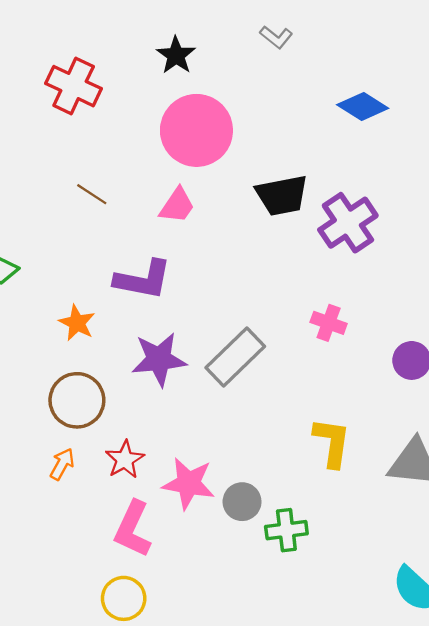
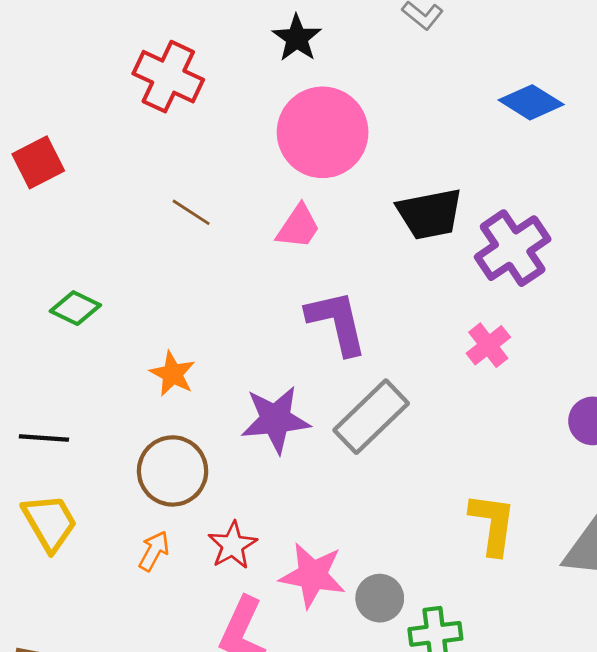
purple L-shape: (143, 280) -> (337, 322), moved, turned -114
pink cross: (329, 323) -> (488, 345), moved, turned 32

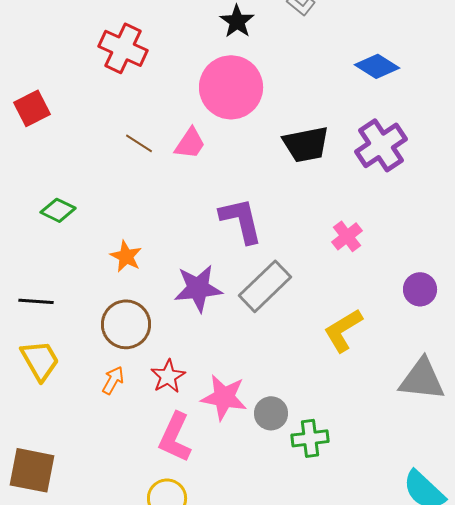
black star: (297, 38) -> (237, 21), moved
pink trapezoid: (298, 227) -> (190, 143), moved
purple cross: (513, 248) -> (381, 145), moved
yellow L-shape: (493, 524) -> (343, 330), moved, turned -129

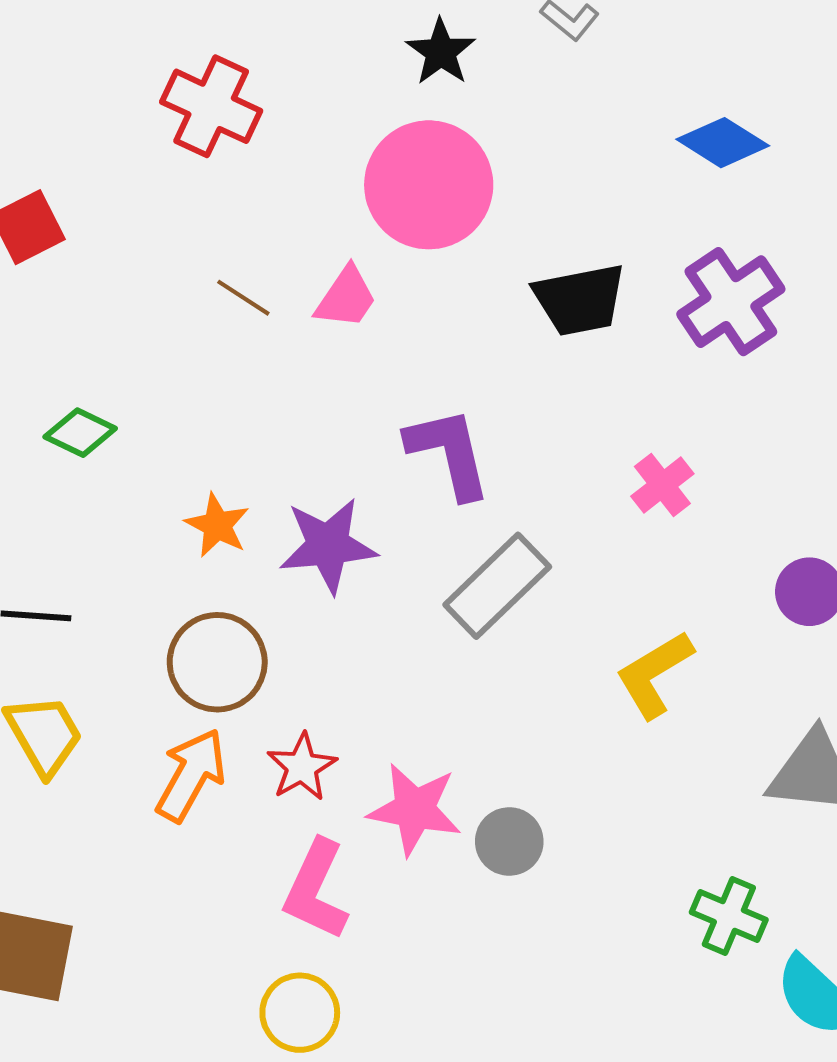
purple star: (198, 288) -> (328, 545), moved
orange arrow: (113, 380) -> (191, 775), size x1.6
green cross: (310, 438) -> (729, 916), moved, turned 30

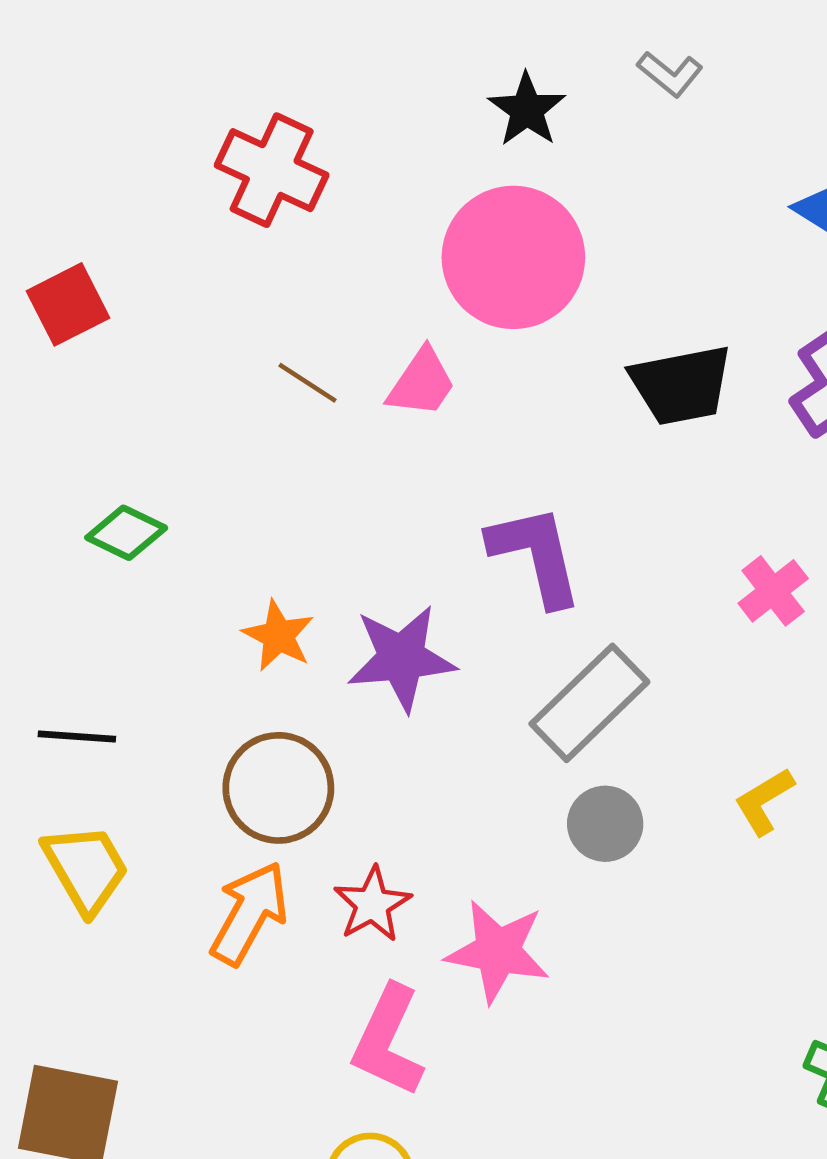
yellow L-shape: (654, 674) -> (764, 801), size x0.7
gray circle: (509, 841) -> (605, 824), moved

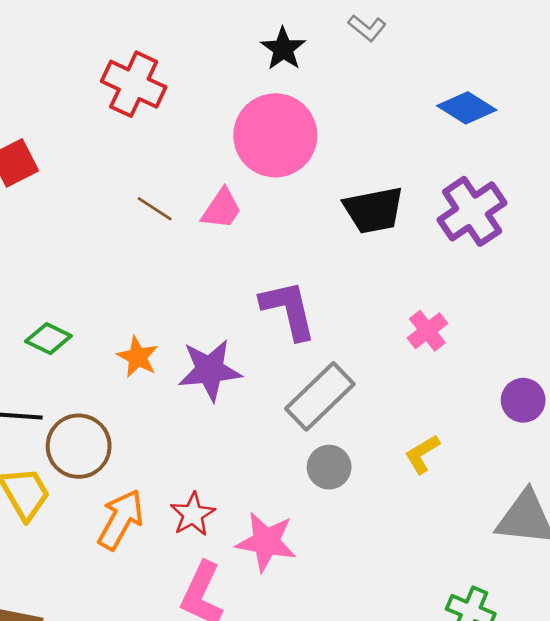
green diamond: (126, 533) -> (48, 339), moved
brown circle: (278, 788) -> (79, 446), moved

